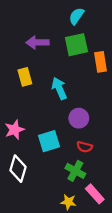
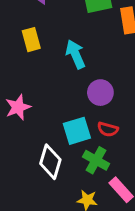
cyan square: (49, 141) -> (77, 131), moved
white diamond: (18, 169) -> (50, 162), moved

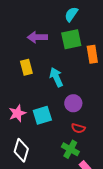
cyan square: (77, 131) -> (42, 115), moved
white diamond: (50, 162) -> (21, 150), moved

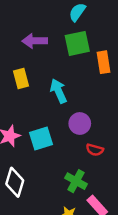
red semicircle: (78, 128) -> (95, 150), moved

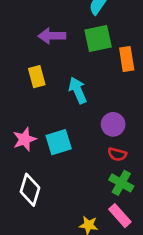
purple circle: (80, 124) -> (113, 124), moved
green cross: (76, 181) -> (121, 183), moved

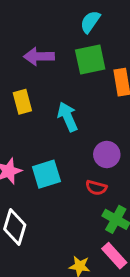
red semicircle: (117, 154) -> (96, 188), moved

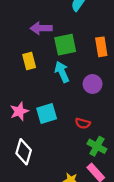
green square: (90, 59) -> (65, 45), moved
purple circle: (107, 155) -> (93, 84), moved

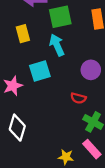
purple circle: (93, 84) -> (91, 70), moved
cyan square: (47, 113) -> (40, 71), moved

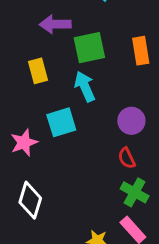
red semicircle: (78, 98) -> (127, 158), moved, turned 49

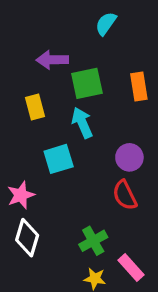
pink star: (24, 143) -> (21, 195), moved
red semicircle: (127, 158) -> (125, 195), size x1.4
green cross: (135, 192) -> (93, 241), moved, turned 32

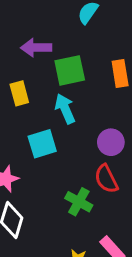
green cross: (93, 241) -> (79, 202), moved, turned -32

